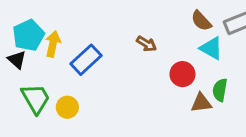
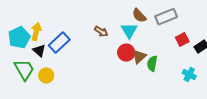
cyan pentagon: (28, 35) -> (19, 38), moved
cyan triangle: (211, 48) -> (129, 31), moved, turned 30
black triangle: (17, 60) -> (39, 51), moved
brown triangle: (201, 103) -> (139, 57), moved, turned -35

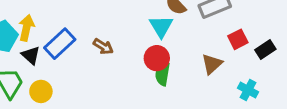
brown arrow: (101, 32) -> (103, 47), moved
brown triangle: (139, 57) -> (212, 64), moved
green semicircle: (152, 64) -> (163, 74), moved

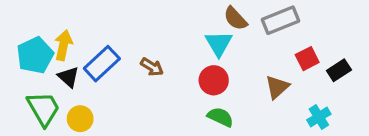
green semicircle: (163, 74) -> (220, 117), moved, turned 105
cyan cross: (248, 90) -> (319, 117), turned 30

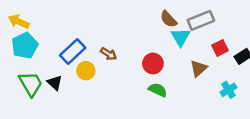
cyan triangle: (219, 44) -> (181, 37), moved
yellow arrow: (63, 45) -> (19, 22), moved, turned -78
black triangle: (68, 77) -> (55, 83), moved
yellow circle: (80, 119) -> (86, 71), moved

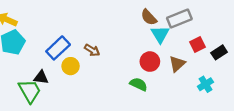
red circle: (153, 64) -> (150, 62), moved
black triangle: (55, 83) -> (41, 77), turned -35
green trapezoid: (31, 84) -> (30, 91), moved

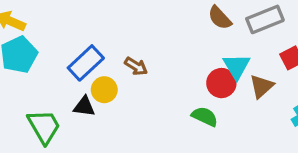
cyan triangle: (160, 34) -> (236, 66), moved
black triangle: (41, 77) -> (84, 106), moved

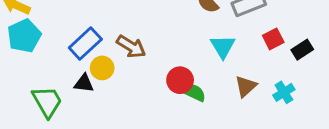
brown arrow: (136, 66) -> (131, 47), size x1.4
red circle: (221, 83) -> (180, 80), moved
brown triangle: (262, 86) -> (246, 86), moved

